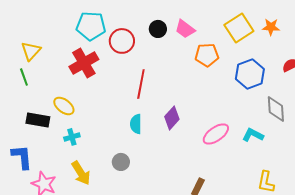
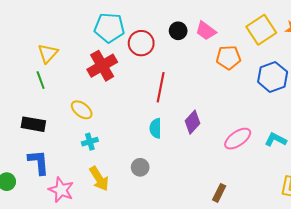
black rectangle: (38, 120) -> (33, 124), moved

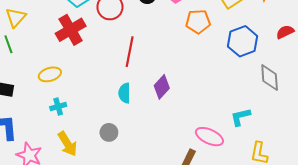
yellow ellipse: (82, 110) -> (50, 74), turned -55
pink ellipse: (238, 139) -> (209, 137), moved, turned 60
cyan L-shape: (276, 140) -> (241, 117), moved, turned -40

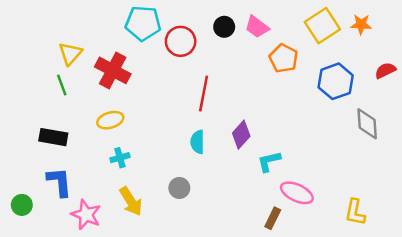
orange pentagon: (198, 22) -> (284, 58), turned 30
red cross: (71, 30) -> (113, 70), moved, turned -32
cyan L-shape: (241, 117) -> (269, 161), moved

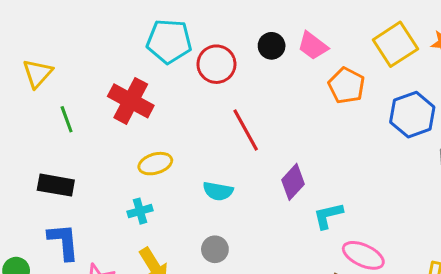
yellow triangle: (70, 53) -> (38, 73), moved
red line: (204, 93) -> (246, 130), turned -40
yellow ellipse: (110, 120) -> (155, 164), moved
cyan semicircle: (198, 142) -> (218, 191), moved, turned -80

